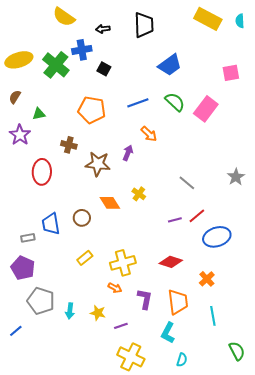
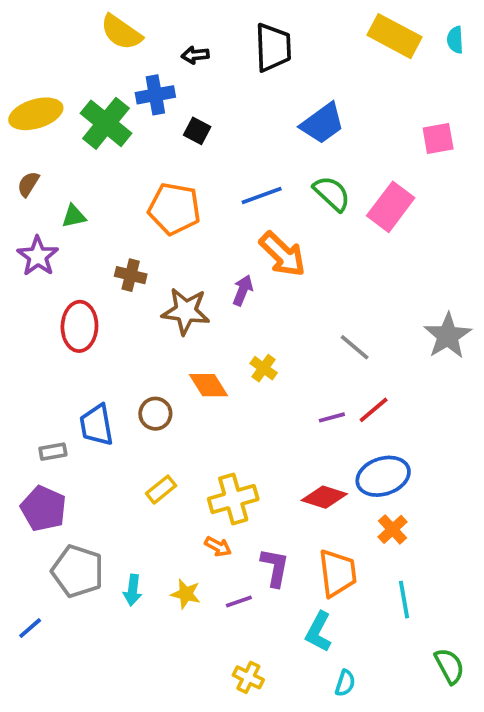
orange arrow: (149, 134) -> (283, 254), size x1.5
gray star: (236, 177) -> (448, 336), size x1.4
blue ellipse: (217, 237) -> (383, 476), moved
purple line: (121, 326) -> (239, 601), moved
yellow cross: (131, 357) -> (248, 677), size x0.6

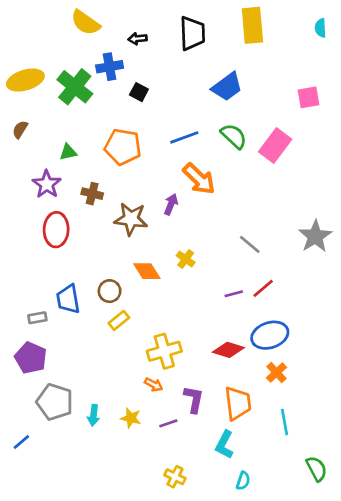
yellow rectangle: (394, 36) -> (252, 25), moved, turned 57
green triangle: (74, 216) -> (68, 152), moved
purple star: (38, 256) -> (47, 184), moved
yellow rectangle: (161, 490) -> (119, 320), moved

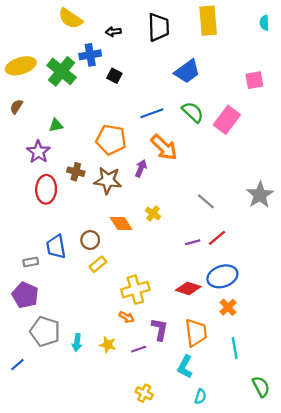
orange pentagon: (123, 147) -> (111, 140), moved
brown cross: (92, 194) -> (76, 172), moved

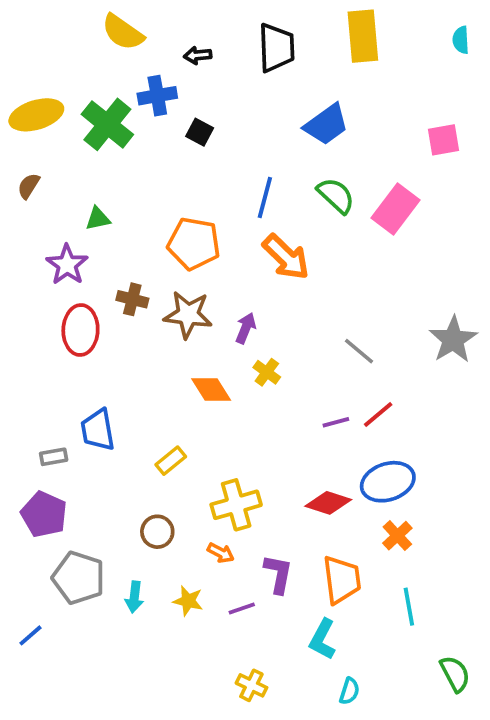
blue line: (152, 113) -> (265, 197), turned -55
purple arrow: (141, 168) -> (246, 328), moved
brown circle: (90, 240) -> (157, 532), moved

